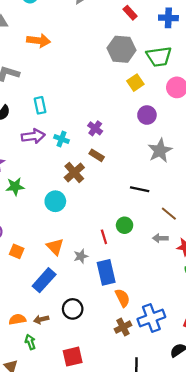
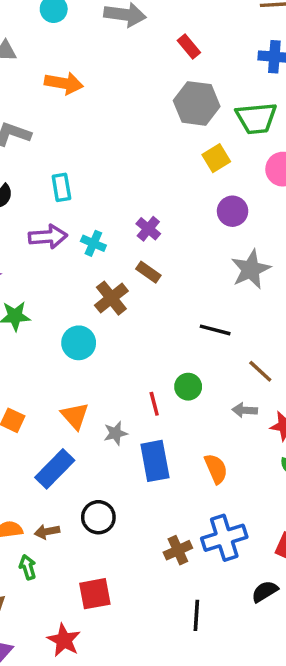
red rectangle: (130, 13) -> (189, 47), moved
orange semicircle: (122, 298) -> (216, 469), moved

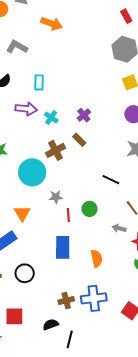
cyan circle: (79, 343) -> (32, 172), size x1.4
gray star: (116, 433) -> (56, 197), moved
black semicircle: (265, 591) -> (51, 325), moved

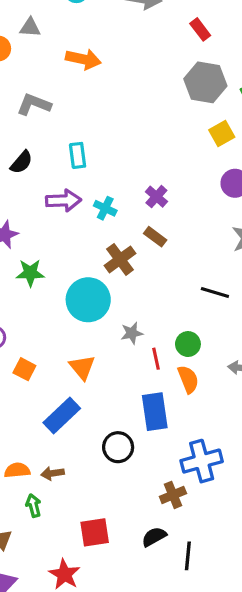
orange semicircle: (97, 258) -> (188, 379), moved
black circle: (25, 273) -> (118, 447), moved
blue cross: (94, 298) -> (202, 461), moved

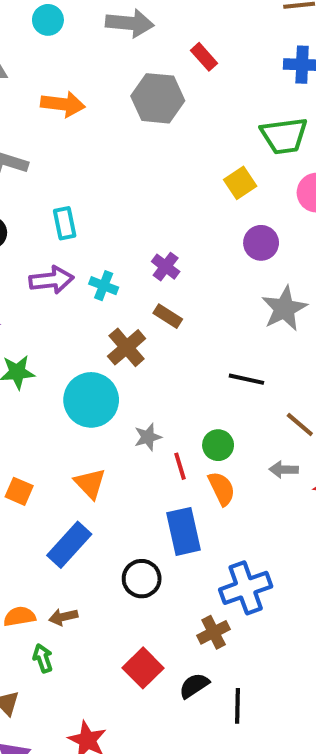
gray hexagon: (205, 82) -> (158, 98), moved
red square: (95, 532) -> (143, 668), moved, turned -32

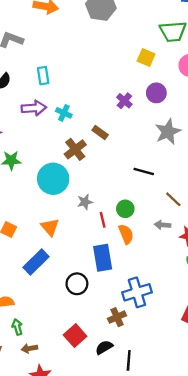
yellow square: (240, 183) -> (146, 58), turned -36
purple cross: (166, 267) -> (124, 101), moved
brown arrow: (63, 617) -> (29, 348), moved

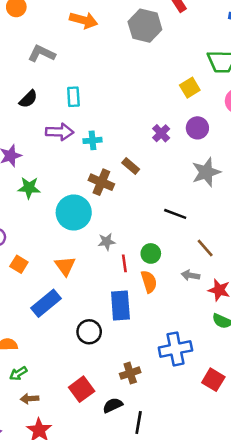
yellow square: (146, 58) -> (190, 88), turned 30
cyan cross: (64, 113) -> (93, 140), turned -35
brown cross: (75, 149) -> (101, 182), turned -35
blue cross: (137, 292) -> (175, 349), moved
green arrow: (17, 327) -> (18, 373), turned -112

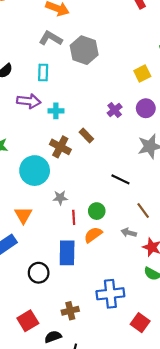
gray hexagon: (145, 26) -> (84, 50), moved
gray L-shape: (42, 54) -> (51, 38), moved
orange semicircle: (149, 282) -> (93, 235), turned -114

